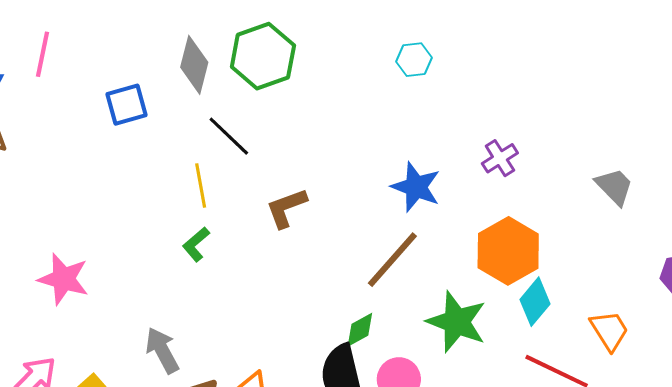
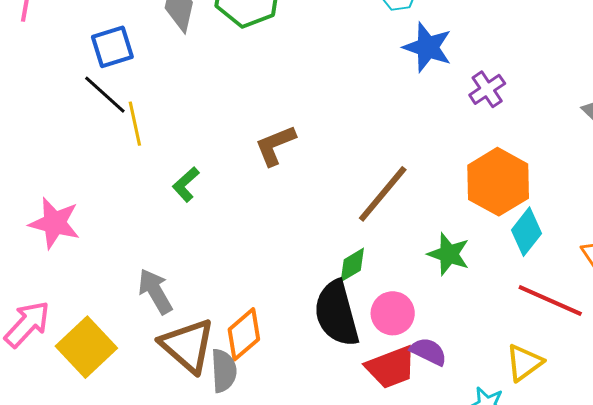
black line: (229, 136) -> (105, 95), moved
yellow line: (201, 185) -> (135, 124), moved
blue star: (416, 187) -> (428, 47), moved
green star: (457, 322) -> (449, 254), size x0.7

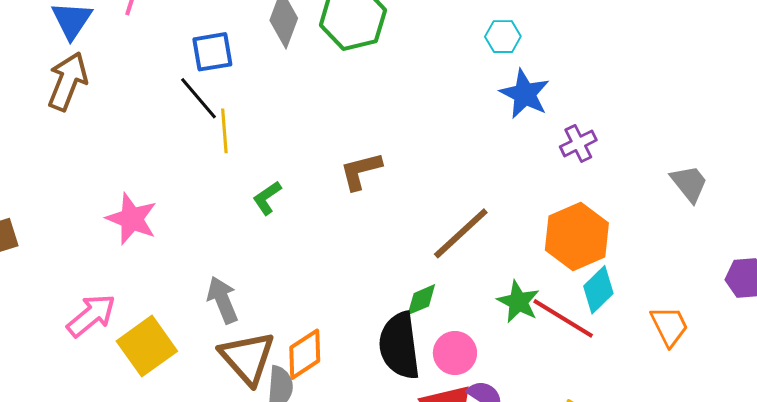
red line: (550, 300) -> (563, 318), moved

